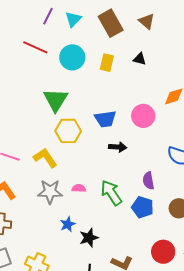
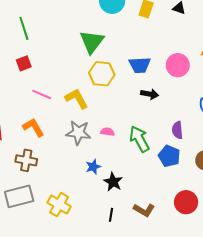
black star: (89, 238) -> (113, 182), turned -30

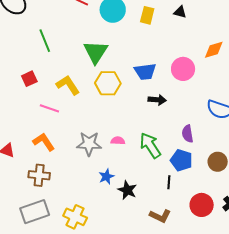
green line: (24, 28) -> (45, 41), moved
yellow L-shape: (77, 99) -> (68, 85), moved
black line: (111, 215) -> (169, 182), moved

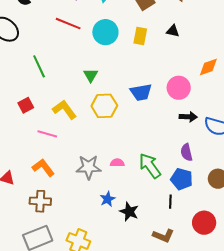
green triangle: (96, 52) -> (91, 75), size x0.6
black arrow: (157, 100) -> (188, 117), moved

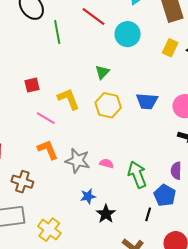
yellow rectangle: (140, 36) -> (170, 48), moved
green line: (39, 66) -> (57, 32), moved
orange L-shape: (43, 168) -> (48, 150), moved

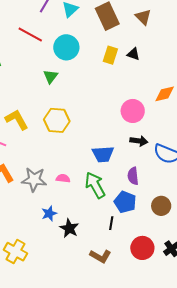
green triangle: (102, 72) -> (51, 76), moved
blue trapezoid: (147, 101) -> (103, 154), moved

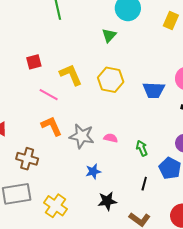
blue trapezoid: (103, 154) -> (154, 90), moved
green arrow: (95, 185) -> (142, 148), size x0.6
black line: (111, 223) -> (144, 184), moved
black star: (69, 228) -> (107, 201), moved, turned 30

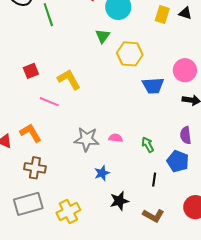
yellow hexagon: (111, 80) -> (130, 54), moved
orange L-shape: (52, 126) -> (31, 133), moved
yellow cross: (56, 206) -> (68, 211), turned 35

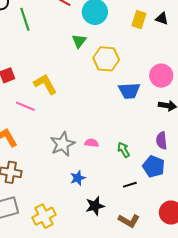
gray star: (87, 139) -> (63, 144), turned -30
black line: (154, 180) -> (130, 185), turned 64

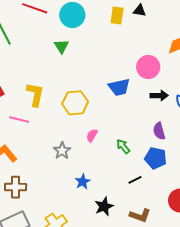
yellow hexagon: (106, 59) -> (75, 103), moved
yellow L-shape: (45, 84) -> (35, 94), turned 50
pink semicircle: (92, 143) -> (92, 135), moved, turned -56
gray star: (63, 144) -> (62, 151), size x0.7

